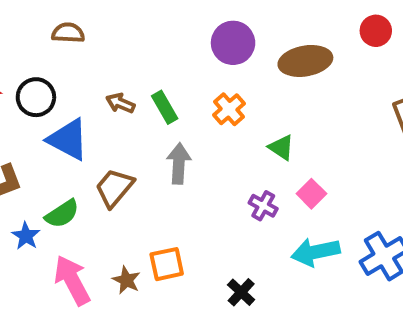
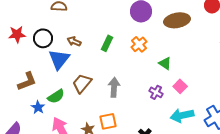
brown arrow: (120, 103) -> (74, 41), moved
green rectangle: (165, 107) -> (107, 43), turned 56
blue triangle: (68, 139) -> (59, 59), turned 40
gray arrow: (179, 164) -> (114, 87), moved

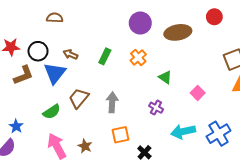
brown L-shape: (27, 81) -> (23, 75), moved
pink square: (180, 86) -> (198, 93), moved
blue star: (38, 107) -> (16, 126), moved
orange square: (108, 121) -> (120, 135), moved

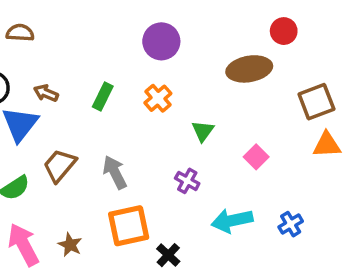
brown ellipse: (178, 32) -> (249, 69), moved
green triangle: (165, 77) -> (203, 131), turned 32
gray arrow: (112, 102) -> (115, 172), turned -30
blue cross: (219, 134) -> (291, 224), size x0.6
orange square: (120, 135) -> (129, 226), size x1.4

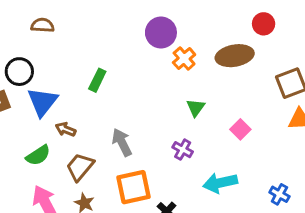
brown arrow: (46, 93) -> (66, 129), moved
green rectangle: (103, 97) -> (97, 80), moved
orange cross: (158, 98) -> (184, 59), moved
brown trapezoid: (60, 165) -> (80, 167), moved
blue cross: (291, 224) -> (279, 194), moved, turned -30

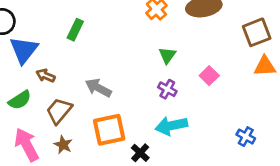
gray arrow: (122, 142) -> (98, 88), turned -35
purple cross: (183, 150) -> (167, 89), moved
cyan arrow: (220, 183) -> (171, 126), moved

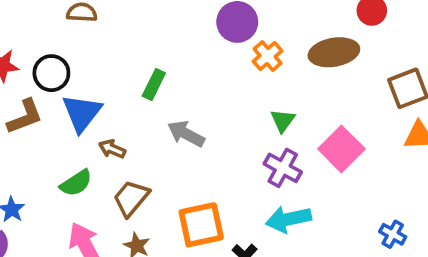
pink square: (209, 76) -> (341, 149), size x1.6
gray arrow: (98, 88) -> (186, 134), moved
purple cross: (167, 89) -> (283, 168), size x1.4

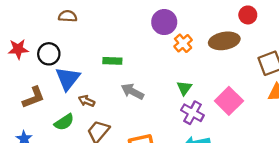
green rectangle: (154, 84) -> (112, 61), turned 66
brown L-shape: (25, 117) -> (34, 97), moved
green triangle: (283, 120) -> (184, 88), moved

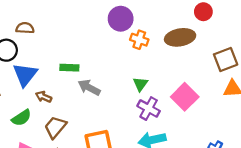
brown semicircle: (68, 16) -> (25, 28), moved
orange cross: (183, 43) -> (139, 40), turned -30
green rectangle: (112, 61) -> (69, 68), moved

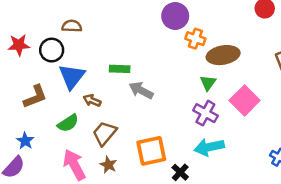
brown ellipse: (180, 37) -> (223, 55), moved
green triangle: (140, 84) -> (208, 83), moved

